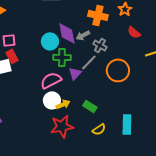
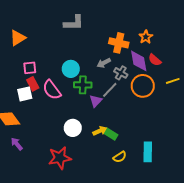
purple diamond: (67, 33) -> (139, 61), moved
orange circle: (118, 70) -> (143, 86), moved
pink semicircle: (51, 80) -> (52, 90), moved, turned -100
yellow arrow: (63, 104) -> (100, 131), moved
red star: (62, 126) -> (60, 158), moved

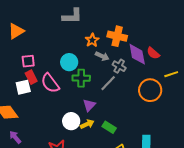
orange star: (146, 37) -> (92, 40), moved
gray arrow: (104, 63) -> (102, 56), turned -128
orange circle: (143, 86) -> (150, 90), moved
purple triangle: (96, 101) -> (89, 105), moved
yellow arrow: (100, 131) -> (87, 124), moved

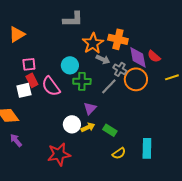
orange star: (92, 40) -> (93, 43), size x1.5
orange circle: (150, 90) -> (136, 79), moved

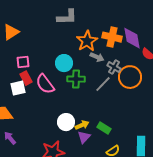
purple diamond: (138, 57) -> (132, 38), moved
purple triangle: (90, 108) -> (84, 137), moved

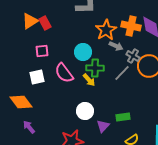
red rectangle: (26, 78) -> (45, 23), moved
yellow arrow: (82, 125) -> (89, 80), moved, turned 72
green rectangle: (104, 128) -> (123, 117), turned -40

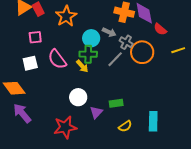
orange star: (106, 30) -> (66, 16), moved
cyan circle: (83, 52) -> (91, 38), moved
purple arrow: (29, 127) -> (22, 113), size x1.5

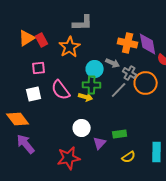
yellow arrow: (82, 66) -> (86, 97), turned -32

